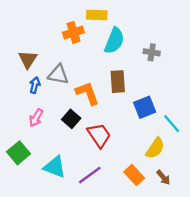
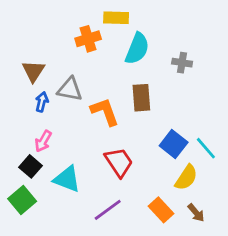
blue square: (145, 107) -> (174, 144), moved, turned -30
black square: (71, 119) -> (31, 166), moved
green square: (18, 153) -> (22, 200), moved
cyan triangle: (55, 167) -> (67, 179), moved

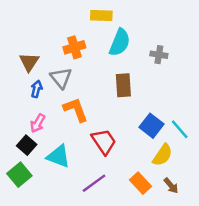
orange cross: (88, 39) -> (74, 47), moved
gray triangle: (70, 89) -> (61, 78), turned 40
orange L-shape: (105, 112) -> (76, 110), moved

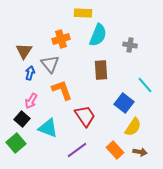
cyan line: (180, 129) -> (145, 85), moved
brown arrow: (171, 186) -> (140, 152), turned -40

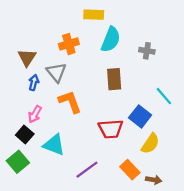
red trapezoid: (85, 116) -> (111, 129), moved, turned 120
brown arrow: (140, 152) -> (154, 180), moved

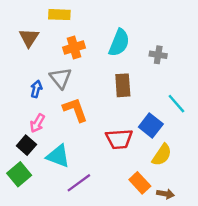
yellow rectangle: (94, 15) -> (59, 15), moved
brown triangle: (27, 58) -> (29, 38), moved
purple line: (87, 170) -> (79, 183), moved

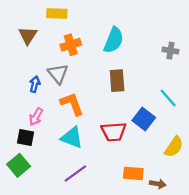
gray cross: (158, 55) -> (170, 51), moved
black square: (26, 145) -> (26, 138), turned -30
yellow semicircle: (162, 155) -> (174, 147), moved
cyan triangle: (58, 156) -> (72, 138), moved
orange rectangle: (140, 183) -> (133, 173), turned -42

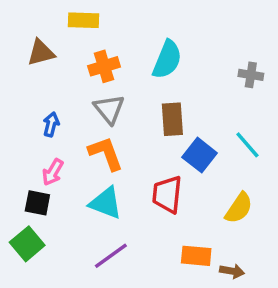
brown triangle: (28, 35) -> (41, 53), turned 42
gray triangle: (58, 74) -> (109, 109), moved
blue square: (144, 119) -> (200, 155), moved
red trapezoid: (114, 132) -> (167, 194), turned 100
yellow semicircle: (174, 147) -> (239, 208), moved

